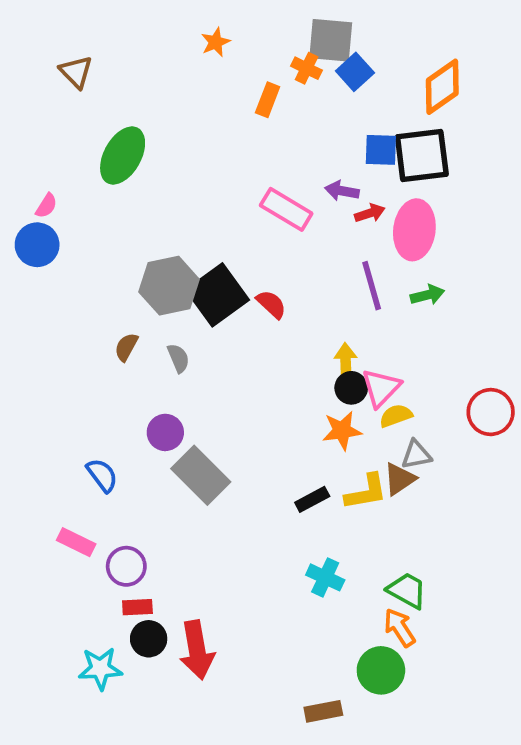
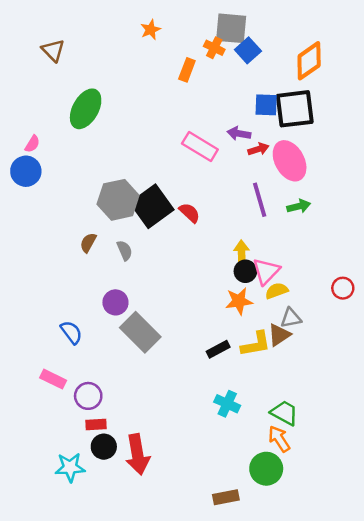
pink ellipse: (414, 230) -> (290, 161), turned -36
red circle: (491, 412) -> (343, 288), size x0.7

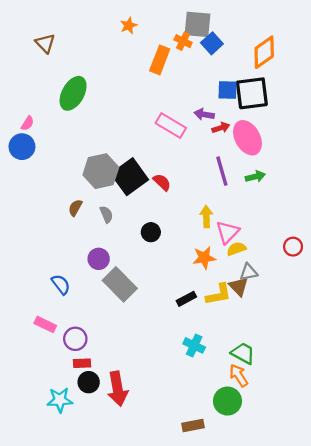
orange rectangle: (187, 70) -> (160, 60), size x1.4
black circle: (245, 271) -> (151, 232), moved
brown triangle: (279, 335) -> (239, 287), turned -40

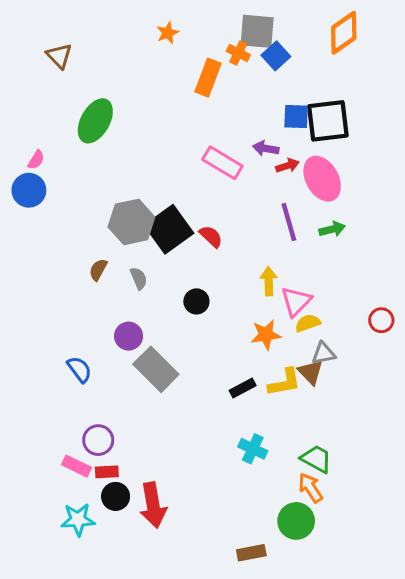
orange diamond: (264, 52) -> (344, 33), moved
pink rectangle: (45, 324) -> (77, 466), moved

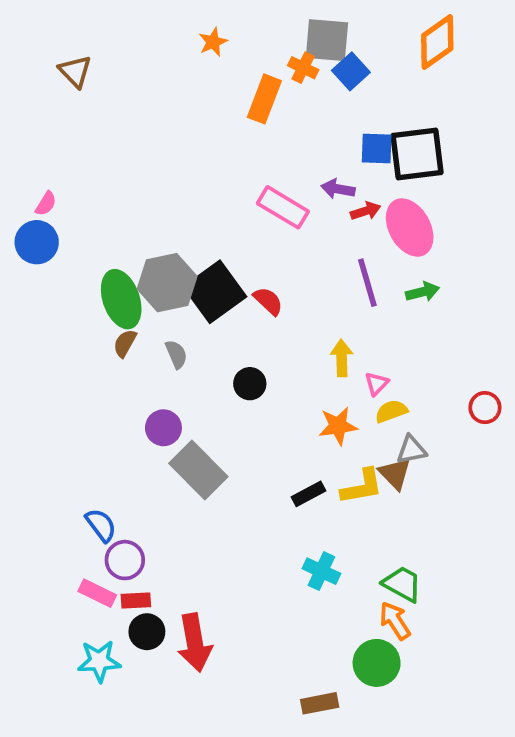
green ellipse: (95, 121) -> (121, 299), moved, turned -48
pink triangle: (296, 301) -> (377, 384), size x0.6
blue semicircle: (79, 369) -> (101, 525), moved

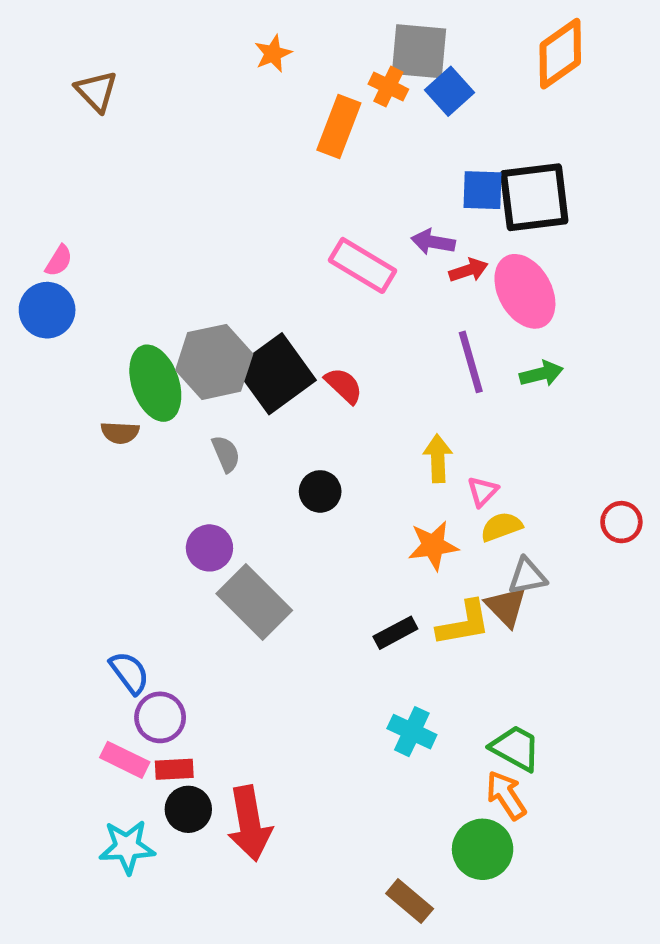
brown semicircle: (125, 343) -> (120, 433), moved, turned -116
brown rectangle: (320, 703) -> (410, 901), turned 51

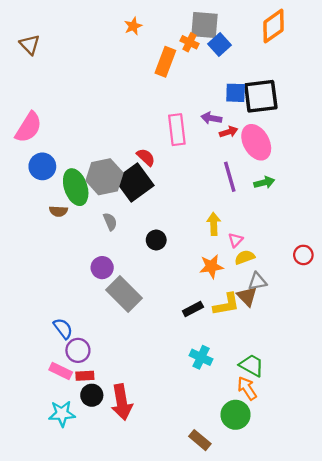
brown triangle: (96, 91) -> (30, 45), moved
pink semicircle: (59, 261) -> (29, 127), size x2.0
pink rectangle: (362, 265) -> (177, 130), turned 52
blue circle: (47, 310) -> (42, 166), moved
red semicircle: (344, 386) -> (146, 157), moved

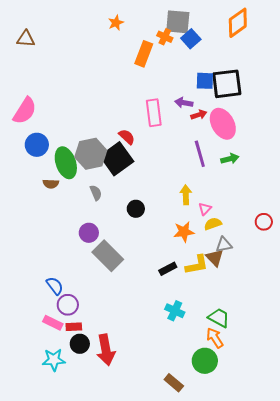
brown triangle: (30, 45) -> (26, 39), turned -42

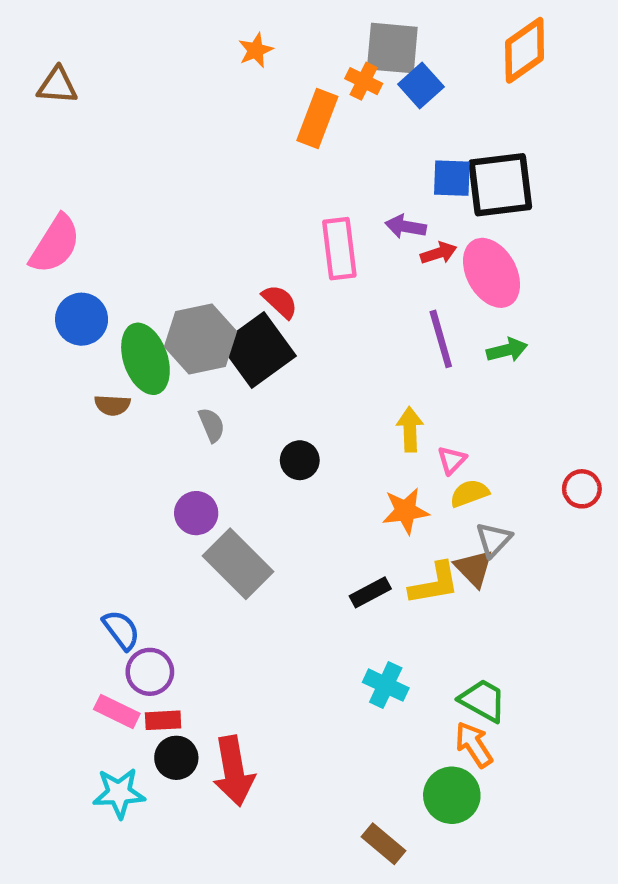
gray triangle: (224, 245) -> (494, 540), turned -36

